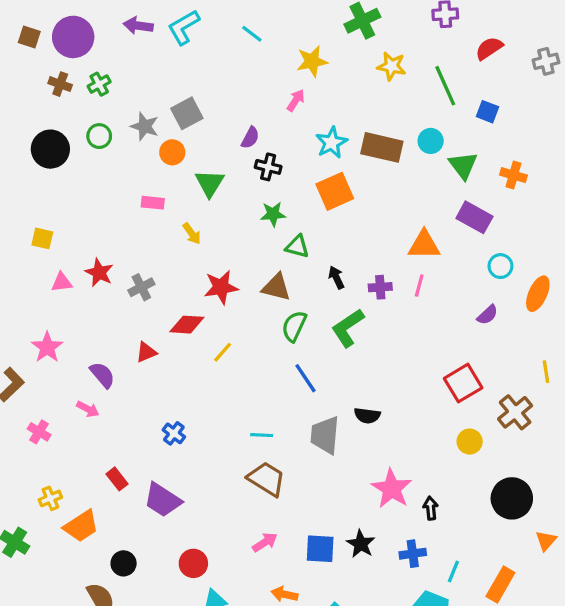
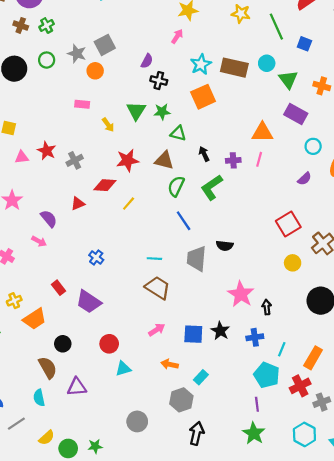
green triangle: (210, 183) -> (136, 111), moved

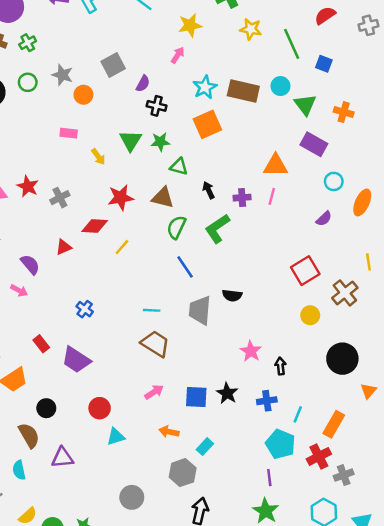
gray square: (105, 45) -> (113, 65), moved
pink star: (241, 294) -> (251, 351), size x0.7

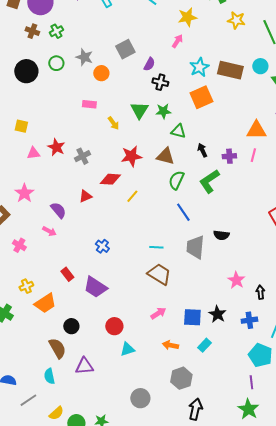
cyan rectangle: (205, 447) -> (204, 345), moved

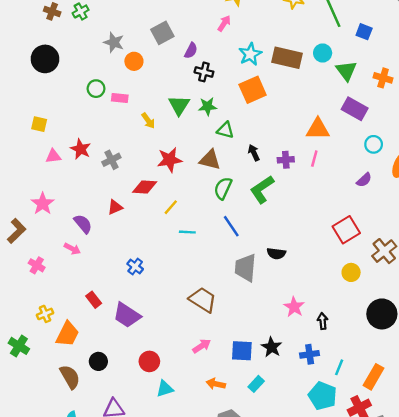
green circle: (56, 63) -> (96, 89), moved
cyan line: (156, 247) -> (187, 232), moved
orange trapezoid: (45, 303) -> (68, 334), turned -30
brown semicircle: (57, 348) -> (70, 377), moved

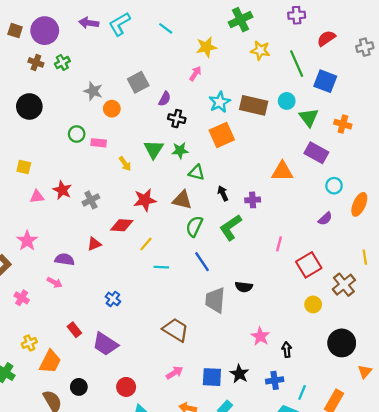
blue square: (364, 32) -> (325, 81), size x1.5
pink line: (314, 159) -> (279, 244), moved
purple semicircle: (83, 224) -> (65, 259), turned -42

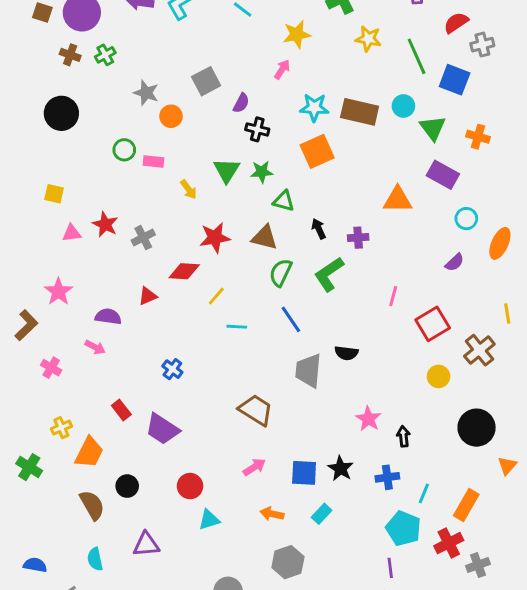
gray cross: (365, 47) -> (482, 45), moved
cyan star: (220, 102) -> (314, 107), turned 30

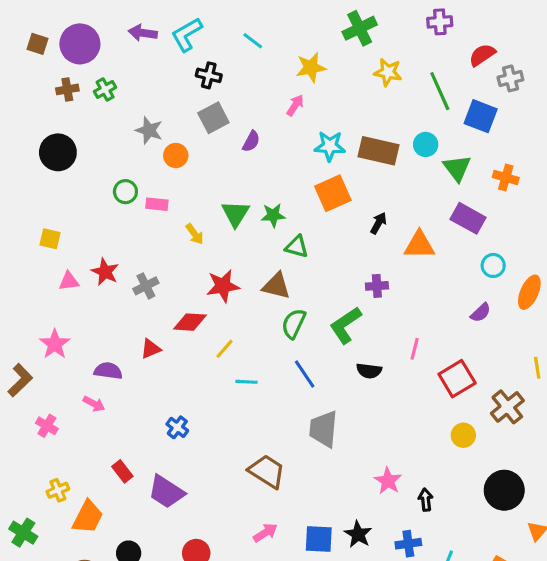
brown cross: (70, 55) -> (67, 89), turned -30
black cross: (257, 129) -> (209, 75), moved
black arrow: (319, 229) -> (378, 223), moved, turned 54
black semicircle: (346, 353) -> (369, 371), moved

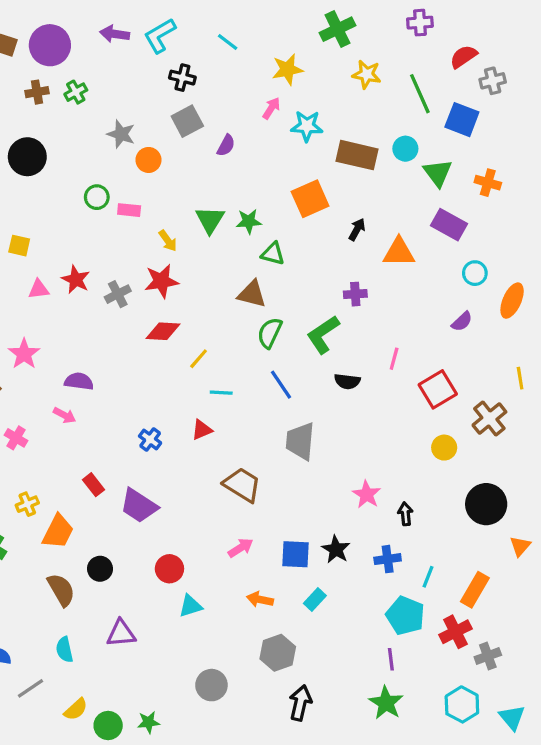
cyan star: (330, 146) -> (307, 126), moved
red star: (223, 286) -> (161, 281), moved
red triangle: (151, 349) -> (202, 430), moved

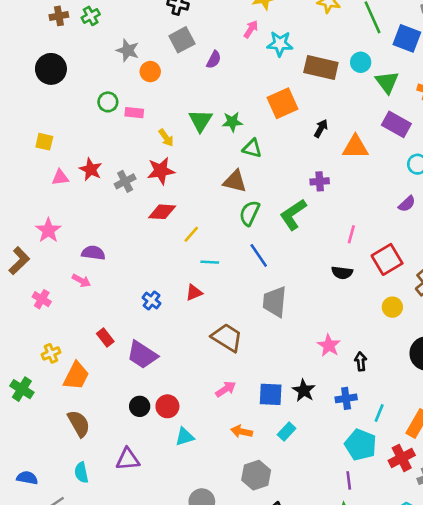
black semicircle: (347, 381) -> (342, 273), moved
black circle: (100, 569) -> (140, 406), moved

